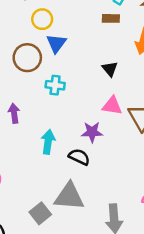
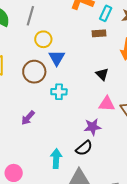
purple arrow: (14, 113) -> (28, 118), turned -126
cyan arrow: (48, 142) -> (56, 159), moved
black semicircle: (79, 157) -> (84, 148), turned 120

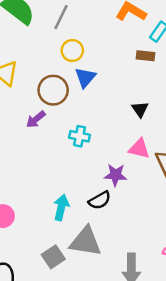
cyan cross: (59, 92) -> (79, 136), moved
purple arrow: (28, 118) -> (36, 119), moved

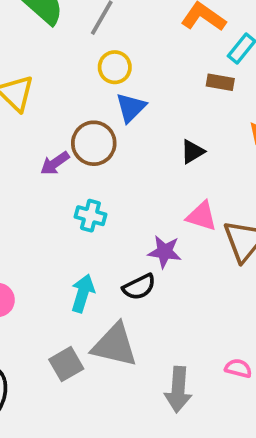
brown circle: (53, 90) -> (94, 143), moved
black triangle: (140, 109) -> (192, 152), moved, turned 30
cyan cross: (79, 136) -> (90, 216), moved

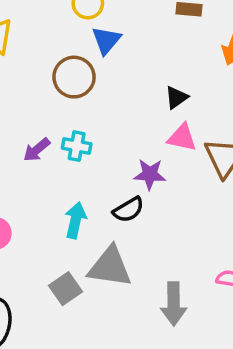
black triangle: (192, 152) -> (176, 97), moved
purple arrow: (55, 163) -> (37, 150), moved

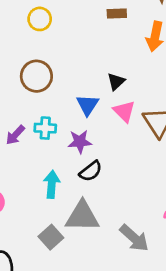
blue triangle: (106, 40) -> (88, 105), moved
pink triangle: (182, 138) -> (124, 111), turned 40
purple star: (150, 174) -> (80, 142), moved
gray arrow: (174, 304) -> (134, 238), turned -40

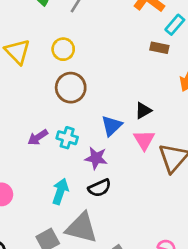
yellow circle: (40, 19) -> (63, 49), moved

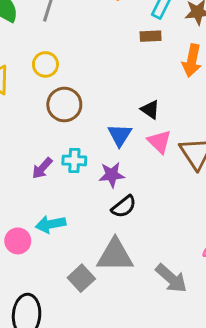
black triangle: (143, 111) -> (150, 110), turned -42
cyan arrow: (60, 191) -> (51, 224), moved, turned -105

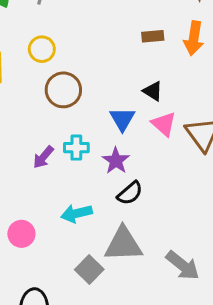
brown rectangle: (151, 36) -> (153, 36), moved
purple star: (112, 175) -> (116, 161), turned -30
cyan arrow: (51, 224) -> (76, 213), moved

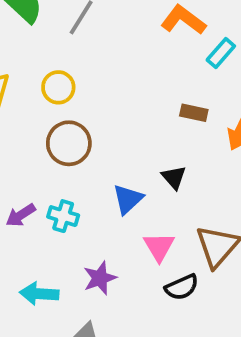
pink triangle: (164, 124) -> (159, 247), moved
purple star: (116, 161) -> (100, 278), moved
black semicircle: (130, 193) -> (182, 287), moved

